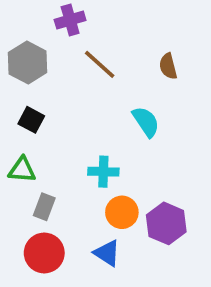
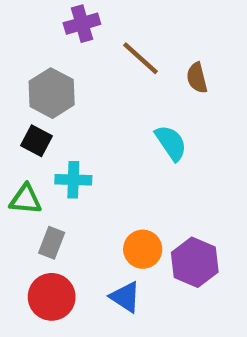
gray hexagon: (28, 62) -> (52, 93), moved
brown line: (100, 64) -> (141, 58), moved
cyan cross: (103, 172) -> (73, 180), moved

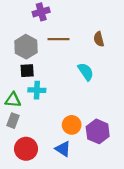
brown line: (141, 58) -> (59, 39), moved, turned -42
black square: (36, 141) -> (27, 71), moved, turned -32
gray rectangle: (52, 243) -> (13, 121), moved

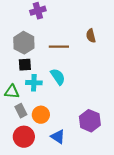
brown line: (59, 39) -> (59, 47), moved
cyan semicircle: (86, 72) -> (58, 77), moved
gray rectangle: (13, 121) -> (21, 111), moved, turned -48
orange circle: (72, 125) -> (41, 115), moved

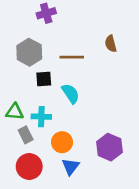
black square: (25, 65) -> (44, 79), moved
cyan cross: (34, 83) -> (41, 117), moved
orange circle: (41, 115) -> (62, 142), moved
blue triangle: (58, 137) -> (71, 167), turned 35

